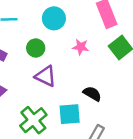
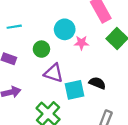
cyan circle: (54, 18) -> (65, 29), moved
cyan square: (70, 114) -> (75, 90), moved

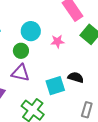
cyan circle: (65, 29) -> (31, 31), moved
purple triangle: (54, 73) -> (20, 73), moved

